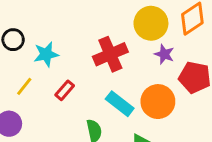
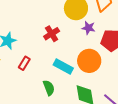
red cross: (110, 54) -> (52, 34), size x0.7

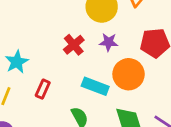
purple star: (88, 28) -> (109, 42), moved

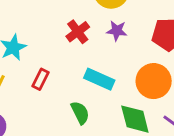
orange circle: (129, 74) -> (154, 81), moved

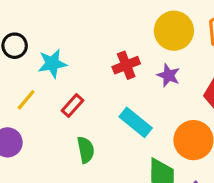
green semicircle: (80, 113) -> (86, 150), moved

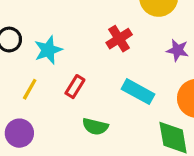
purple star: (168, 75) -> (178, 50), moved
green semicircle: (86, 150) -> (95, 126), turned 125

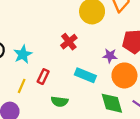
purple star: (178, 50) -> (110, 56), moved
yellow line: (30, 89) -> (22, 86), moved

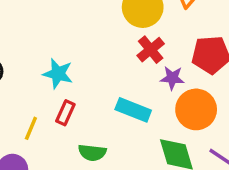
red cross: (69, 42) -> (151, 50), moved
cyan star: (23, 54) -> (58, 74), moved, turned -30

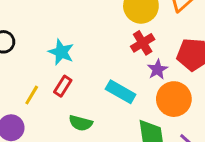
purple star: (172, 78) -> (157, 69), turned 30

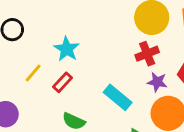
purple star: (157, 69) -> (157, 82), turned 30
yellow line: (32, 95) -> (33, 73), moved

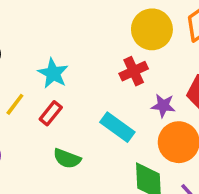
red cross: (147, 54) -> (134, 71), moved

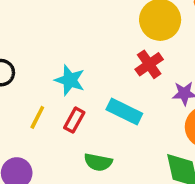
cyan rectangle: (117, 127) -> (124, 111), moved

